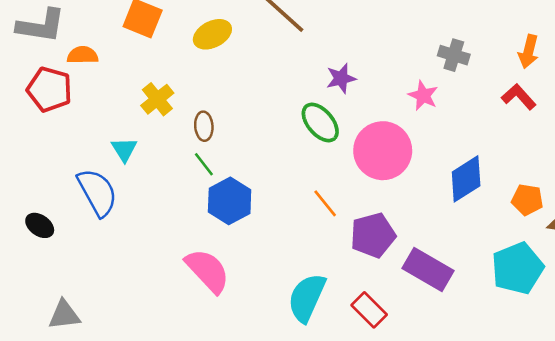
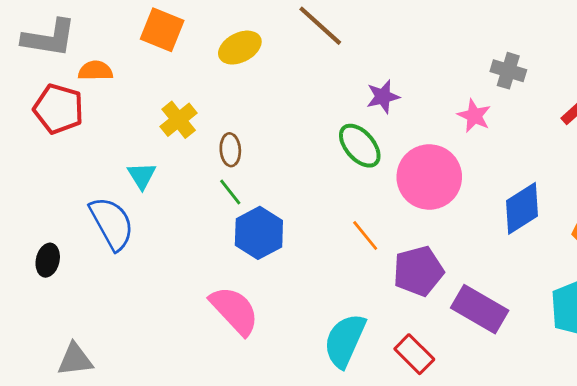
black ellipse: (40, 225) -> (48, 260), turned 68

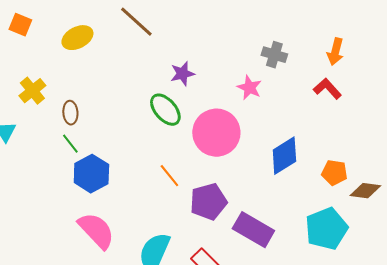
orange square: (162, 30) -> (20, 25), size x0.7
pink semicircle: (234, 311) -> (96, 231), moved

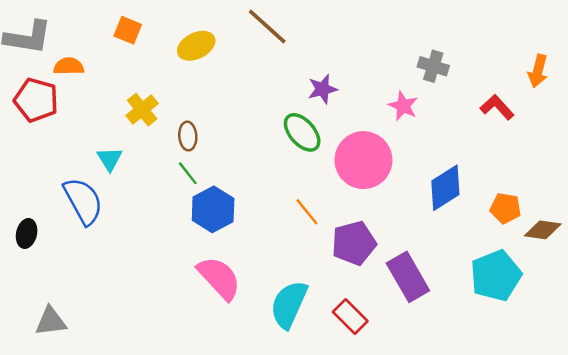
orange arrow: (335, 52) -> (538, 71), moved
purple rectangle: (253, 230) -> (408, 277), turned 30

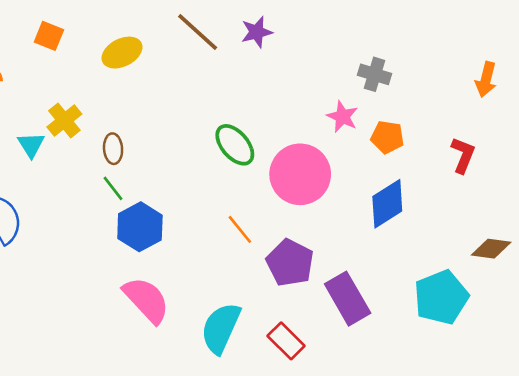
purple star: (323, 89) -> (257, 32), moved
red L-shape: (497, 107) -> (463, 155), moved, turned 64
cyan triangle: (110, 159) -> (31, 145), moved
orange pentagon: (505, 208) -> (387, 137), moved
purple pentagon: (354, 243) -> (290, 263), turned -30

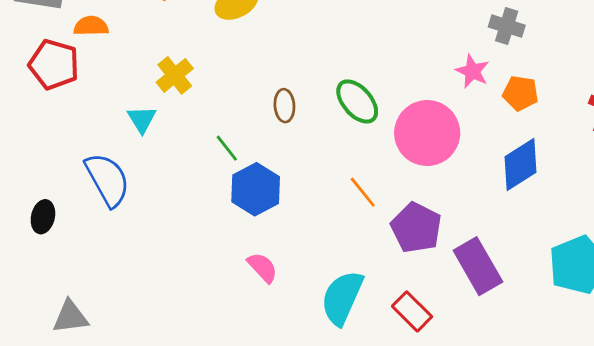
cyan triangle: (31, 145) -> (142, 119), moved
brown ellipse: (113, 149) -> (284, 106), moved
pink semicircle: (146, 300) -> (263, 267), size x0.6

